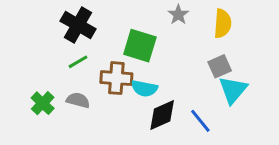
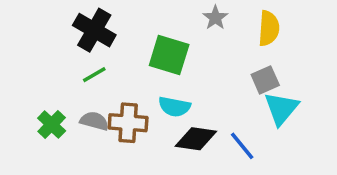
brown cross: (116, 78) -> (128, 123), moved
black diamond: (162, 115) -> (196, 139), turned 32

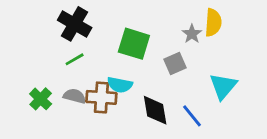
gray star: (215, 18) -> (192, 34), moved
gray square: (265, 80) -> (175, 64), moved
cyan semicircle: (174, 107) -> (120, 85), moved
black diamond: (196, 139) -> (155, 110), turned 72

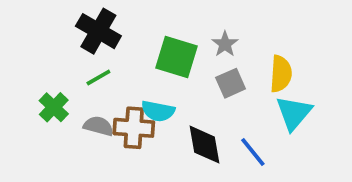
yellow semicircle: (213, 23) -> (281, 74), moved
gray star: (192, 34) -> (225, 44), moved
green cross: (41, 99) -> (54, 107), moved

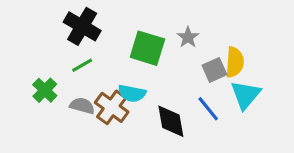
gray square: (231, 83) -> (214, 70), moved
brown cross: (134, 128) -> (112, 107), turned 32
blue line: (253, 152) -> (208, 109), moved

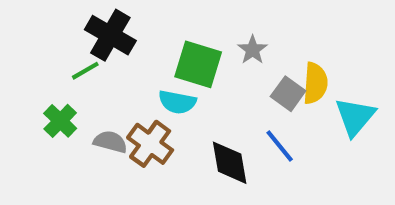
green line: (82, 65) -> (85, 71), moved
gray square: (214, 70) -> (288, 94), turned -30
cyan semicircle: (132, 93) -> (177, 102), moved
cyan triangle: (246, 95) -> (355, 117), moved

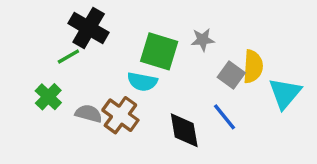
gray star: (253, 50) -> (203, 40), turned 30

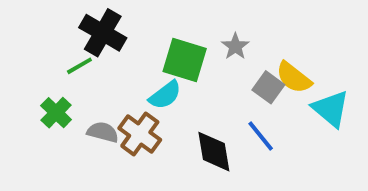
gray star: (203, 40) -> (235, 46), turned -30
yellow semicircle: (253, 67) -> (294, 78), turned 124
cyan semicircle: (142, 82) -> (165, 95), turned -48
cyan triangle: (285, 93) -> (331, 109), turned -30

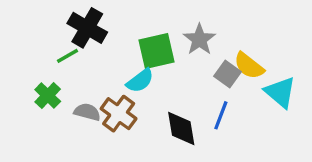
gray star: (235, 46) -> (199, 39), size x1.4
green square: (185, 60) -> (157, 51), turned -30
blue line: (261, 136) -> (221, 115), turned 60

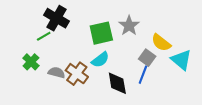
gray square: (227, 74) -> (147, 58), moved
cyan semicircle: (140, 81) -> (100, 60), moved

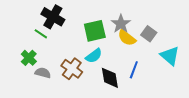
green line: (44, 36) -> (41, 34), turned 64
yellow semicircle: (161, 43) -> (127, 38), moved
gray square: (147, 58) -> (149, 34), moved
gray semicircle: (57, 73) -> (43, 73), moved

